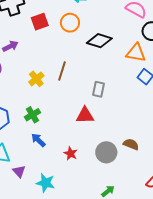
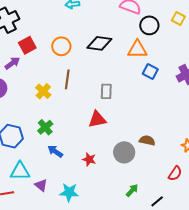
red square: (40, 22) -> (27, 45), moved
orange circle: (70, 23) -> (61, 46), moved

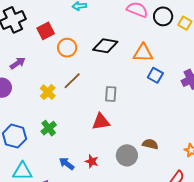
black circle: (149, 25) -> (163, 16), moved
red square: (27, 45) -> (46, 31), moved
brown line: (67, 79) -> (72, 81), turned 36
blue arrow: (55, 151) -> (67, 164), moved

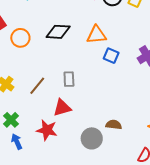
brown line: (72, 81) -> (37, 86), moved
red star: (92, 161) -> (47, 130), moved, size x1.5
blue arrow: (67, 164) -> (17, 141), moved, turned 35

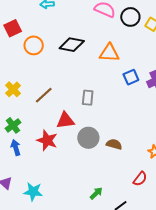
blue square: (111, 56) -> (131, 77), moved, turned 35
gray rectangle: (69, 79) -> (88, 98), moved
gray circle: (92, 138) -> (88, 138), moved

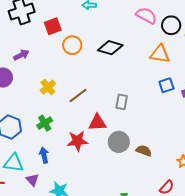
orange triangle: (109, 53) -> (160, 54), moved
red star: (47, 140) -> (77, 141), turned -30
blue arrow: (16, 148) -> (44, 155), moved

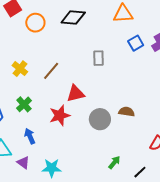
gray rectangle: (122, 102) -> (99, 58), moved
gray circle: (119, 142) -> (100, 119), moved

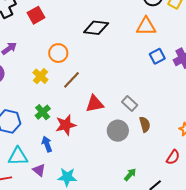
orange circle: (35, 23) -> (58, 53), moved
gray rectangle: (99, 58) -> (130, 104), moved, turned -49
brown semicircle: (127, 112) -> (145, 124), turned 63
red star: (60, 115) -> (66, 125), moved

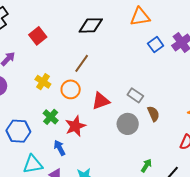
red square: (36, 15) -> (38, 36), moved
orange circle: (58, 53) -> (71, 89), moved
brown line: (71, 80) -> (82, 63), moved

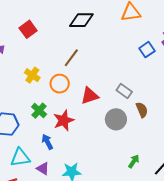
blue square: (156, 45) -> (147, 50), moved

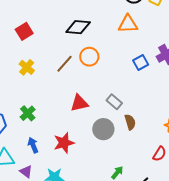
yellow cross: (32, 75) -> (27, 67), moved
orange circle: (60, 84) -> (89, 57), moved
red star: (64, 120) -> (64, 143), moved

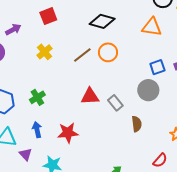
gray rectangle: (114, 102) -> (115, 103), moved
gray circle: (103, 129) -> (148, 90), moved

